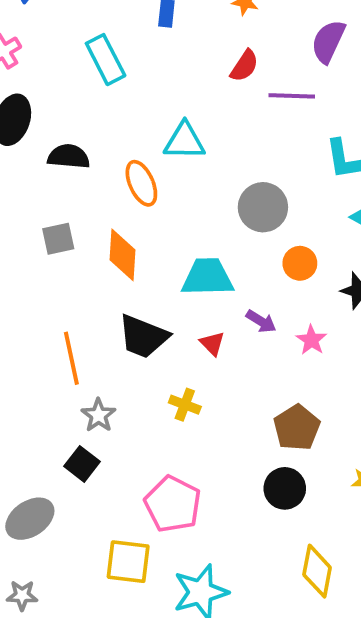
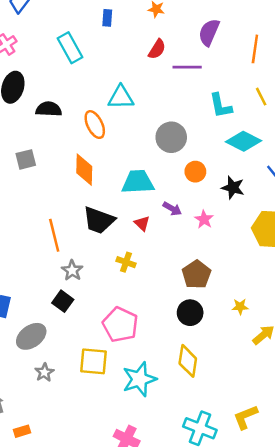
gray square: (58, 239) -> (26, 159), moved
yellow diamond: (317, 571) -> (188, 361), moved
gray star: (22, 595) -> (44, 372), moved, turned -30

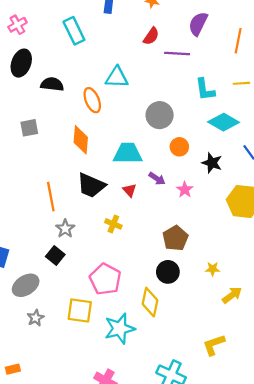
yellow line: (261, 97) -> (241, 83), turned -70
yellow diamond: (188, 361) -> (150, 302), moved
yellow L-shape: (245, 417) -> (214, 345), moved

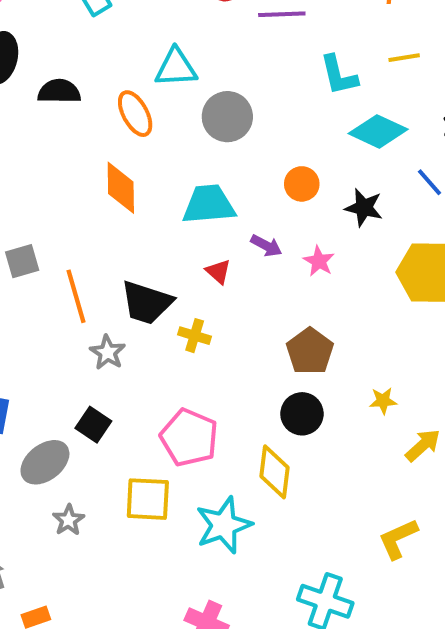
gray circle: (160, 115) -> (227, 117), moved
gray square: (29, 128) -> (22, 261), moved
black trapezoid: (91, 185) -> (147, 303), moved
black square: (55, 256) -> (93, 425), moved

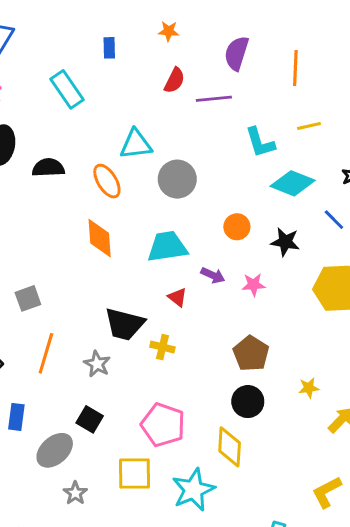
pink star: (319, 261) -> (253, 285), turned -30
orange line: (76, 296) -> (46, 353), moved, turned 36

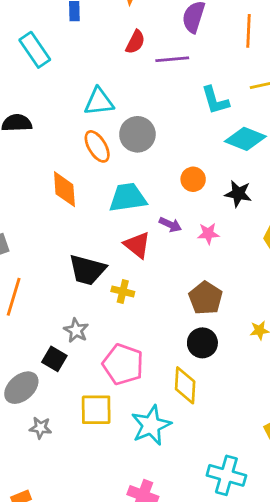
orange ellipse: (107, 181) -> (97, 146), moved
red triangle: (178, 297) -> (137, 245), size x1.5
gray star: (97, 364) -> (76, 330), moved
gray star: (75, 493) -> (40, 428), turned -30

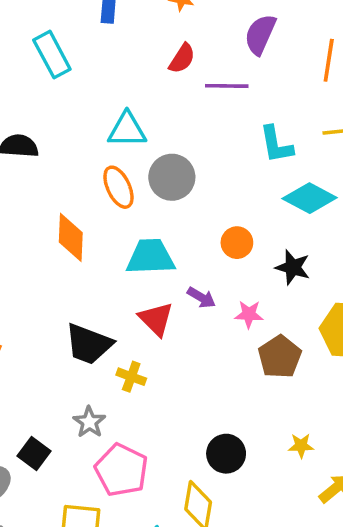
brown pentagon: (206, 298) -> (280, 357), moved
gray star: (76, 330) -> (89, 422), moved

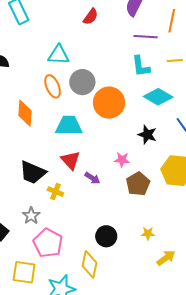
purple line: (227, 86) -> (146, 37), moved
orange circle: (237, 243) -> (109, 103), moved, size x1.8
purple arrow: (201, 298) -> (92, 178), moved

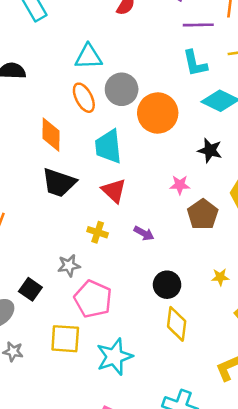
cyan trapezoid: (69, 126) -> (108, 147), turned -92
black trapezoid: (33, 173) -> (59, 183), moved
purple arrow: (92, 178) -> (144, 233), moved
gray star: (31, 216) -> (69, 266), turned 30
yellow diamond: (90, 264) -> (177, 324), moved

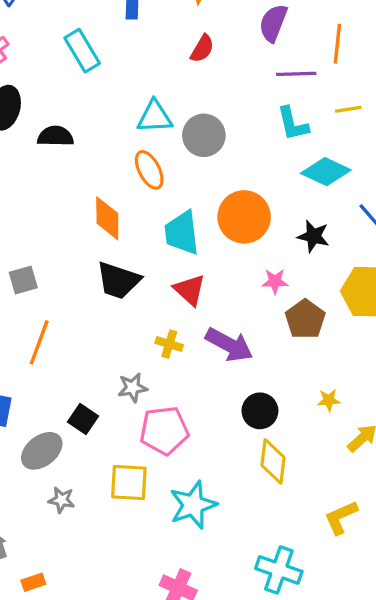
gray circle: (122, 89) -> (204, 135), moved
orange circle: (158, 113) -> (244, 217), moved
purple arrow: (144, 233) -> (229, 345), size x1.8
pink pentagon: (93, 299) -> (164, 431), turned -30

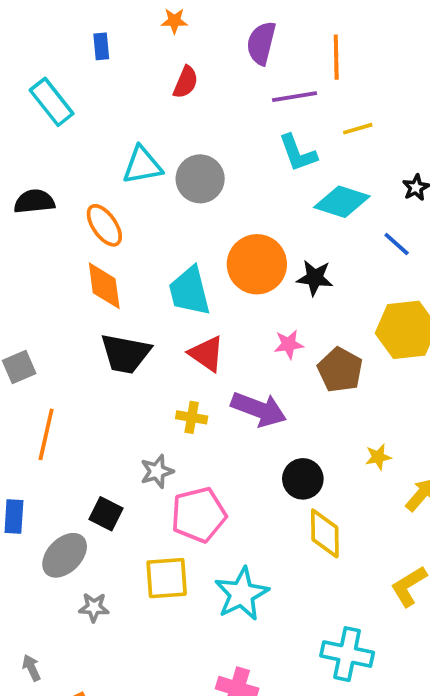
orange ellipse: (149, 170) -> (104, 225), moved
black star: (313, 236) -> (315, 278), moved
pink star: (275, 281) -> (289, 344), moved

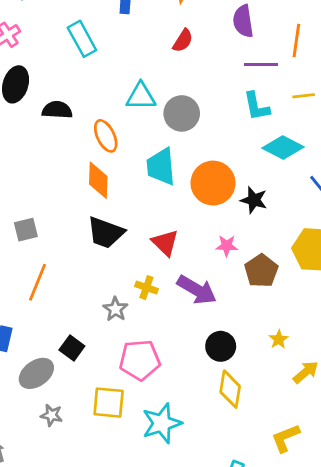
purple semicircle: (261, 43) -> (243, 21), turned -32
cyan trapezoid: (190, 291) -> (161, 167), moved
yellow star: (378, 457) -> (279, 339), turned -30
gray star: (157, 471) -> (115, 309), moved, turned -30

